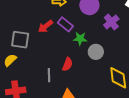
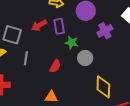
purple rectangle: (65, 24) -> (59, 26), turned 35
gray line: (49, 75) -> (26, 58), moved

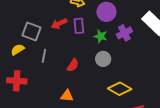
green star: (72, 43) -> (101, 36), moved
yellow diamond: (103, 87) -> (120, 89), turned -65

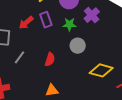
gray line: (44, 56) -> (20, 57), turned 40

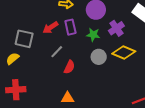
gray line: (20, 57) -> (57, 52), moved
yellow diamond: (101, 70) -> (124, 52), moved

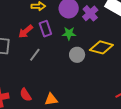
purple cross: (116, 28) -> (90, 13), moved
red semicircle: (69, 67) -> (26, 95), moved, turned 128

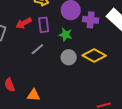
purple cross: (90, 13) -> (91, 20), turned 35
gray line: (35, 55) -> (37, 49), moved

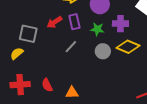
purple cross: (91, 20) -> (120, 24), moved

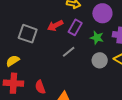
purple rectangle: (74, 22) -> (75, 27), turned 35
yellow semicircle: (17, 53) -> (13, 61), moved

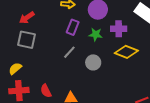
red arrow: (55, 26) -> (27, 18), moved
gray circle: (100, 60) -> (93, 62), moved

